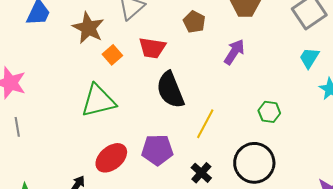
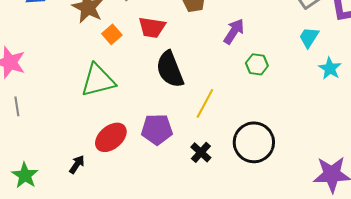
green hexagon: (269, 112) -> (257, 64), moved

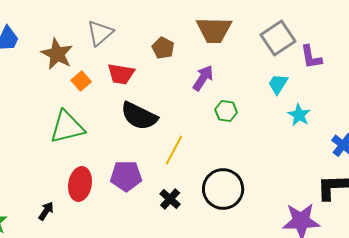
black semicircle: (170, 69) -> (139, 116), turned -42
red ellipse: (111, 137) -> (80, 184), turned -40

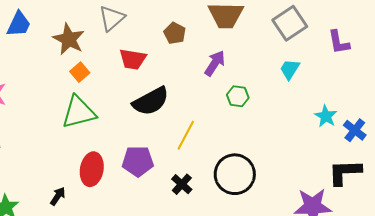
purple L-shape: (311, 57) -> (339, 42), moved
orange square: (81, 81) -> (80, 72), moved
cyan star: (299, 115) -> (326, 116), moved
black semicircle: (139, 116) -> (151, 101), turned -54

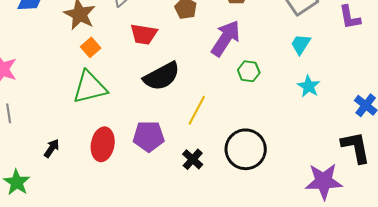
purple arrow: (215, 63) -> (226, 38), size x1.4
cyan star: (326, 116) -> (309, 86), moved
black L-shape: (345, 172) -> (356, 147), turned 81
black arrow: (58, 196) -> (52, 148), moved

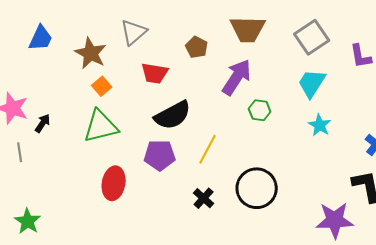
cyan trapezoid: (301, 44) -> (312, 83), size x1.4
purple pentagon: (149, 136) -> (160, 155), moved
black arrow: (52, 148) -> (43, 123), moved

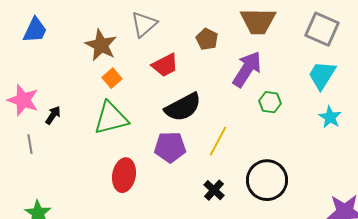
gray square: (312, 37) -> (322, 29), turned -32
blue trapezoid: (41, 38) -> (35, 30), moved
red trapezoid: (155, 73) -> (165, 65), turned -36

